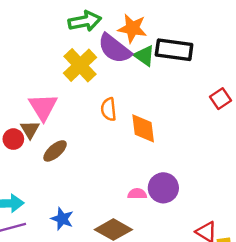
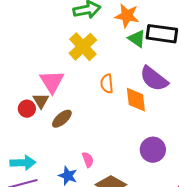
purple semicircle: (115, 49) -> (154, 79), moved
pink semicircle: (137, 194) -> (88, 160), moved, turned 70

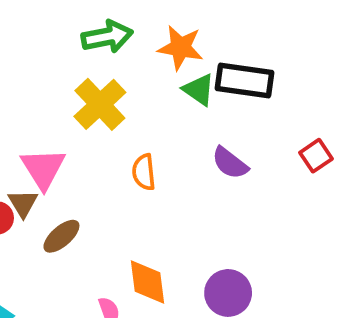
purple semicircle: (154, 79) -> (230, 163), size x0.7
orange diamond: (136, 100) -> (148, 282), moved

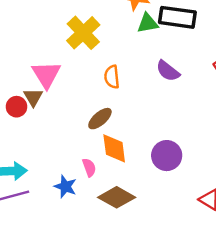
green triangle: (199, 90) -> (148, 23), turned -45
brown ellipse: (61, 236) -> (100, 119), moved

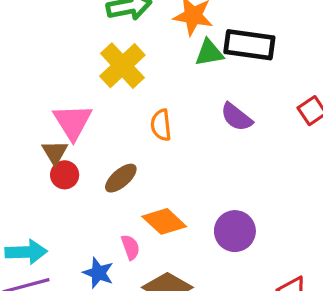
red circle: (17, 107) -> (65, 175), moved
brown ellipse: (100, 119) -> (121, 178), moved
orange diamond: (114, 148) -> (164, 221), turned -40

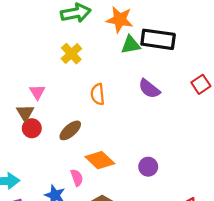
yellow cross: (122, 66) -> (71, 54), size x0.7
pink triangle: (73, 122) -> (37, 92), size x0.6
purple circle: (235, 231) -> (148, 167), size x0.7

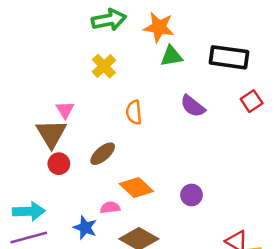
black rectangle: (158, 39) -> (229, 57), moved
brown triangle: (25, 113) -> (51, 134), size x1.5
red circle: (32, 128) -> (59, 164), moved
pink semicircle: (77, 178) -> (110, 208), turned -77

